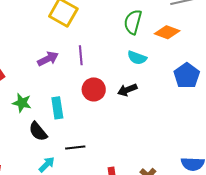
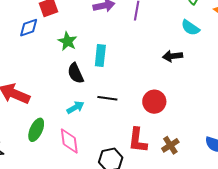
red circle: (94, 89) -> (154, 102), moved

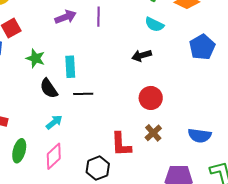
black line: (107, 98) -> (83, 94), moved
red circle: (154, 102) -> (151, 98), moved
pink diamond: (69, 141) -> (54, 156), turned 64
brown cross: (170, 145) -> (153, 133), moved

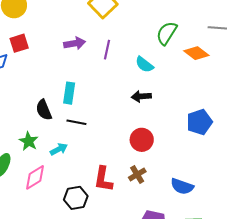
cyan semicircle: (154, 25) -> (144, 65), moved
blue pentagon: (202, 47) -> (199, 122), moved
green star: (35, 58) -> (29, 141), moved
cyan arrow: (54, 122) -> (59, 149), moved

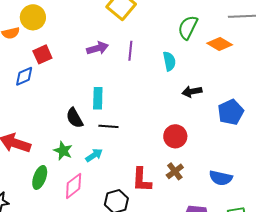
cyan semicircle: (144, 65) -> (169, 61), turned -132
black arrow: (141, 96) -> (192, 92), moved

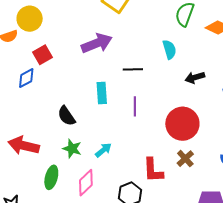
purple arrow: (98, 48) -> (97, 43), size x1.4
purple line: (130, 51) -> (135, 106), moved
black semicircle: (75, 118) -> (66, 116), moved
black line: (108, 126) -> (133, 69), moved
red circle: (175, 136) -> (182, 124), size x1.4

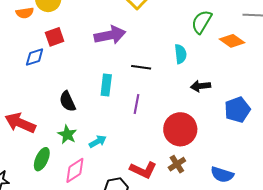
red L-shape: (153, 170) -> (143, 170), turned -72

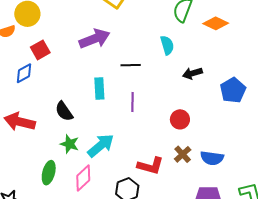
red arrow: (20, 123) -> (20, 122), moved
red circle: (180, 129) -> (180, 119), size x0.6
cyan arrow: (98, 141) -> (101, 146), size x1.6
blue semicircle: (222, 175) -> (212, 158), moved

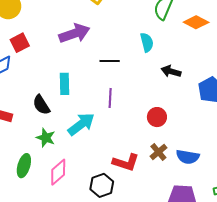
black arrow: (192, 73) -> (171, 71), turned 30
cyan rectangle: (99, 89) -> (65, 84), moved
cyan arrow: (101, 146) -> (81, 124), moved

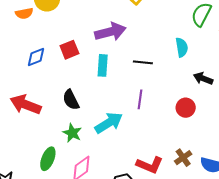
red square: (20, 43) -> (69, 50), moved
cyan rectangle: (65, 84) -> (103, 65), moved
red circle: (157, 117) -> (186, 108), moved

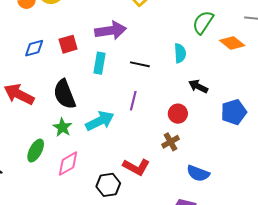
black semicircle: (71, 100) -> (64, 94), size x1.4
brown cross: (183, 158) -> (171, 142), moved

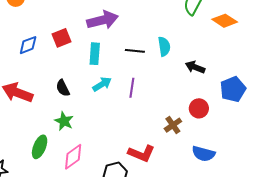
cyan semicircle: (180, 53) -> (164, 46), moved
black semicircle: (64, 94) -> (63, 88), size x0.6
red circle: (178, 114) -> (199, 108), moved
cyan arrow: (100, 121) -> (102, 84), moved, size x0.7

